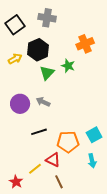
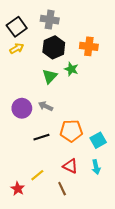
orange cross: (85, 44) -> (89, 46), turned 30
black hexagon: (38, 50) -> (54, 47), moved
yellow arrow: (15, 59) -> (17, 48), moved
orange pentagon: (68, 142) -> (71, 131), moved
red triangle: (53, 160) -> (70, 166), moved

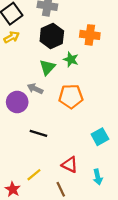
gray arrow: (46, 106) -> (35, 89), moved
orange pentagon: (71, 131) -> (71, 96), moved
black line: (41, 137) -> (38, 133), turned 35
cyan arrow: (96, 167) -> (98, 177), moved

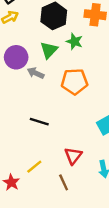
purple circle: (17, 102) -> (16, 57), moved
red triangle: (70, 165) -> (73, 156), turned 42

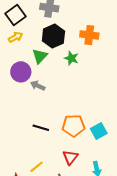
green triangle: (49, 50) -> (40, 56), moved
orange pentagon: (74, 82) -> (73, 126), moved

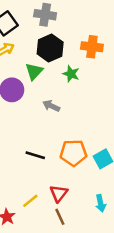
gray arrow: (38, 86) -> (51, 106), moved
red triangle: (70, 157) -> (59, 193), moved

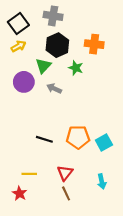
gray arrow: (51, 106) -> (54, 88), moved
yellow line: (30, 201) -> (29, 174), moved, turned 40

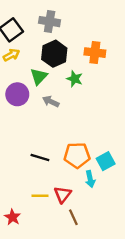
yellow line: (29, 174) -> (40, 196), moved
cyan arrow: (102, 182) -> (90, 179), moved
brown line: (66, 193) -> (73, 217), moved

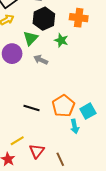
orange pentagon: (77, 155) -> (63, 106), turned -30
red triangle: (63, 195) -> (37, 151), moved
yellow line: (40, 196) -> (17, 141), moved, turned -32

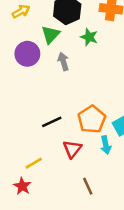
gray arrow: (41, 60) -> (63, 61), turned 48
black line: (32, 108) -> (52, 122), turned -42
red triangle: (37, 151) -> (72, 149), moved

